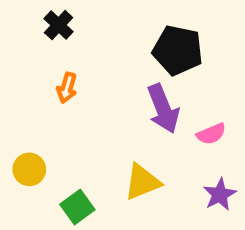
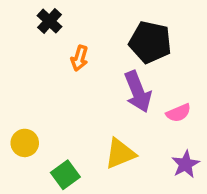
orange arrow: (67, 88) -> (80, 58), moved

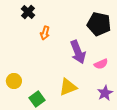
black pentagon: (150, 42) -> (99, 24), moved

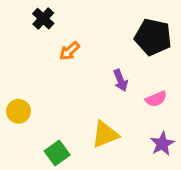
orange arrow: (45, 33) -> (70, 51), turned 32
purple arrow: (78, 52) -> (121, 80), size x0.6
yellow circle: (14, 81) -> (19, 111), moved

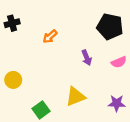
black cross: (43, 19) -> (12, 23), moved, turned 32
pink semicircle: (156, 99) -> (119, 62), moved
purple star: (162, 144) -> (117, 103), turned 30

